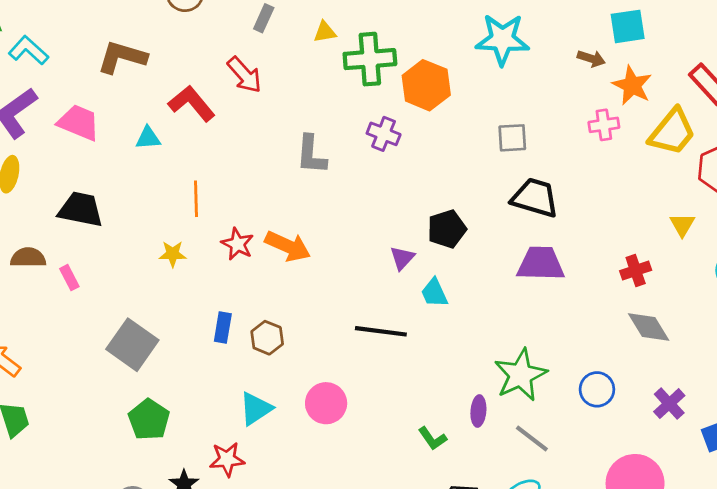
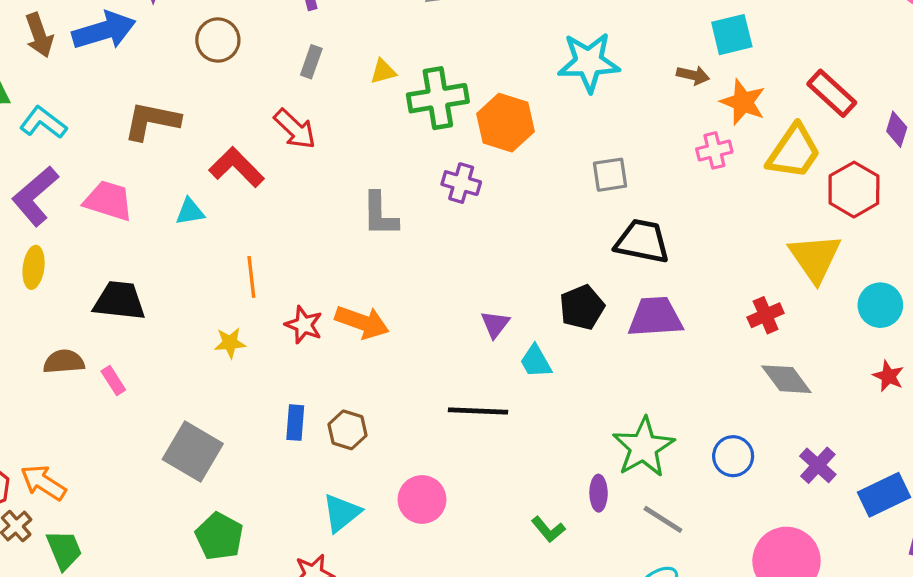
yellow triangle: (682, 225) -> (815, 258), size x1.8
black pentagon: (447, 229) -> (582, 307), moved

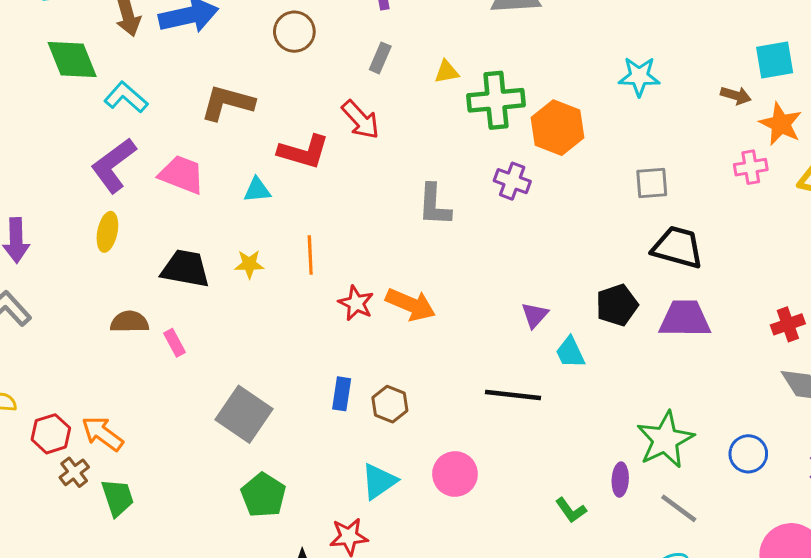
cyan star: (589, 62) -> (639, 76), size x0.7
red L-shape: (237, 167) -> (304, 152), turned 147
yellow star: (230, 343) -> (249, 264), moved

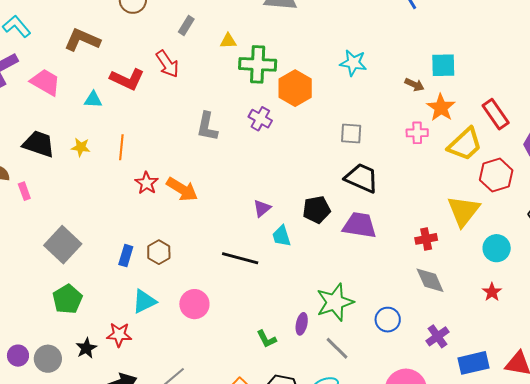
blue rectangle: (342, 394) -> (126, 256), moved

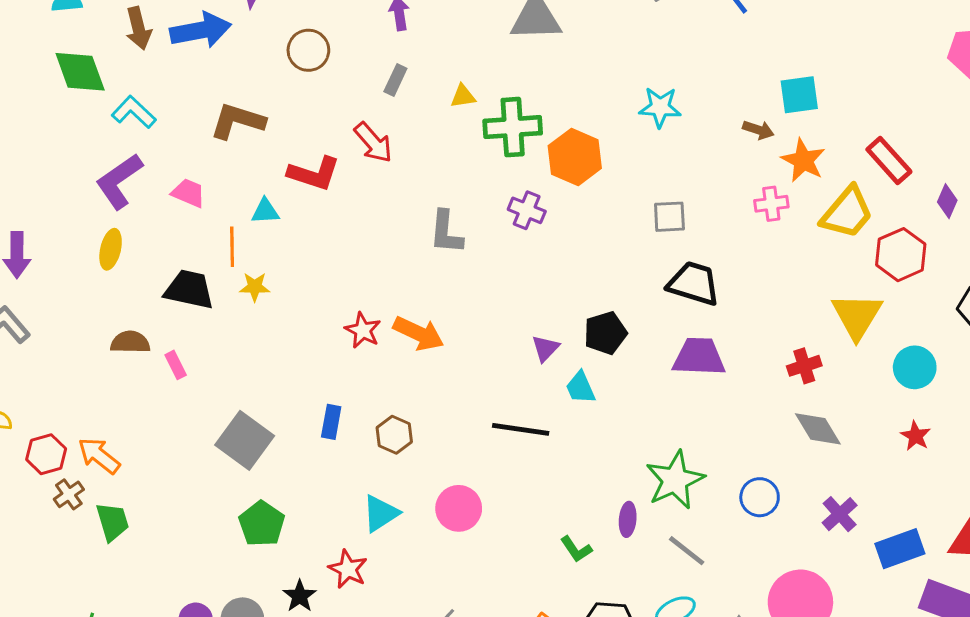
pink trapezoid: (45, 82) -> (188, 193), size x0.7
orange line: (121, 147) -> (232, 247), moved
black pentagon: (317, 210) -> (605, 333), moved
blue rectangle: (126, 256) -> (331, 422), moved
red star: (119, 335) -> (348, 569), turned 30

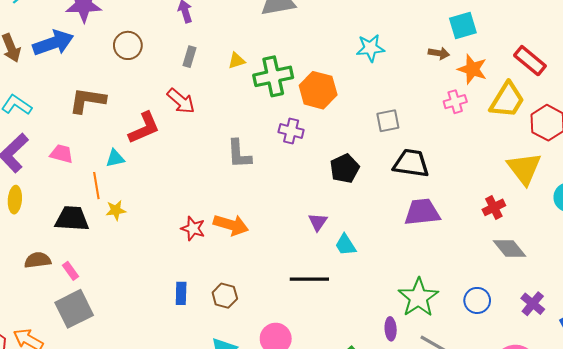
red L-shape: (314, 173) -> (144, 128), turned -33
black pentagon: (605, 333) -> (345, 168), moved
gray square: (245, 440) -> (74, 309), moved, turned 36

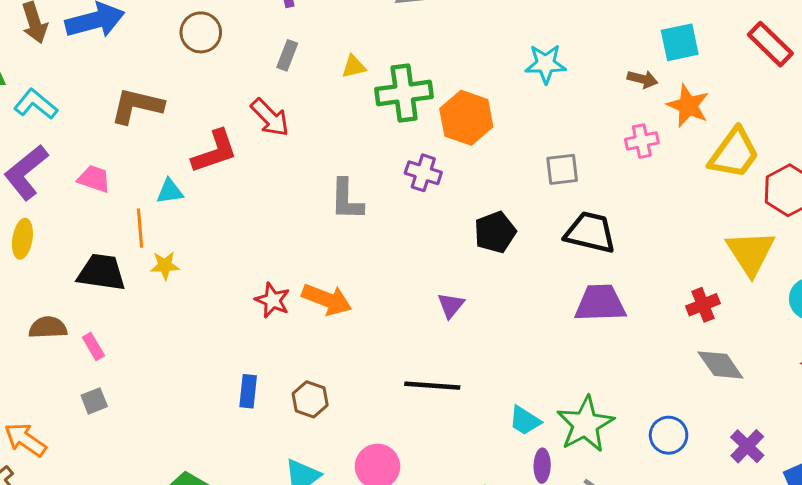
red rectangle: (530, 61) -> (770, 44), moved
pink cross: (455, 102) -> (642, 141), moved
cyan trapezoid: (345, 245) -> (525, 421), moved, turned -30
gray square: (74, 309) -> (94, 401), size x0.5

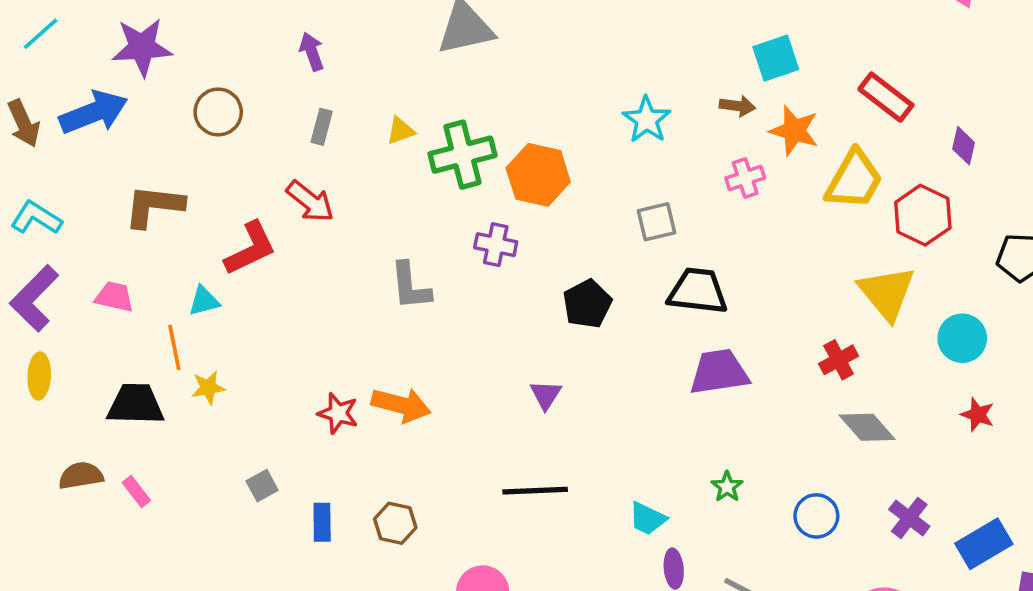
red rectangle: (770, 44) -> (886, 97), moved
cyan star: (546, 64) -> (647, 120), moved, turned -30
gray square: (94, 401) -> (262, 486), moved
green star: (585, 424) -> (727, 487), moved, size x0.5

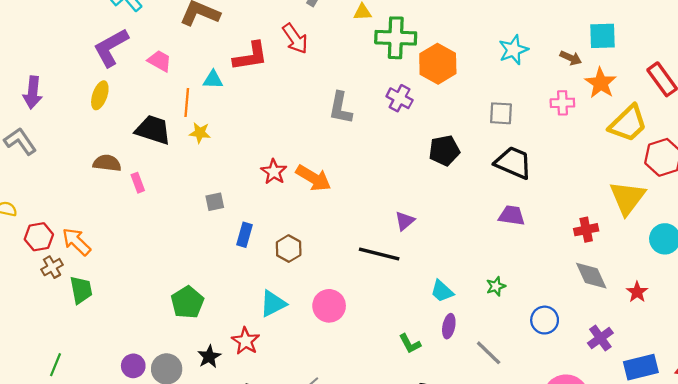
purple trapezoid: (719, 372) -> (512, 215), size x0.7
purple triangle: (546, 395) -> (405, 221), moved
red star: (978, 415) -> (637, 292), moved

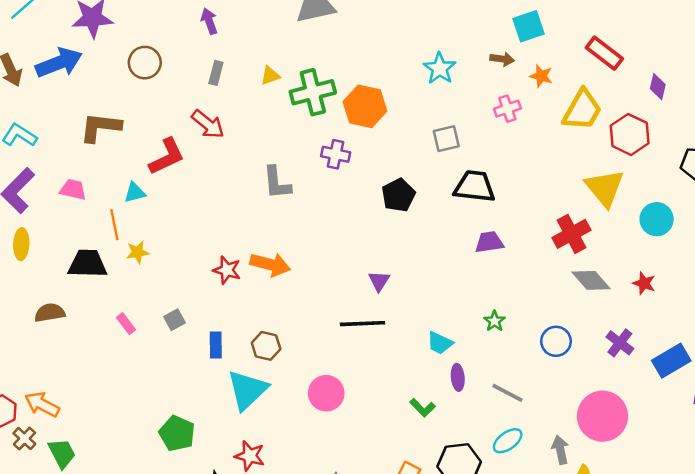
orange star: (601, 83) -> (541, 76), size x0.7
pink rectangle: (138, 183) -> (126, 324), moved
red cross: (586, 230) -> (571, 234), size x1.4
cyan triangle: (273, 304) -> (247, 390), moved, size x1.4

